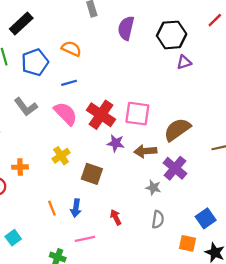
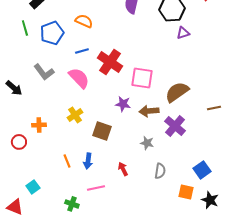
red cross: (101, 115) -> (110, 62), moved
gray star: (153, 188) -> (147, 143), moved

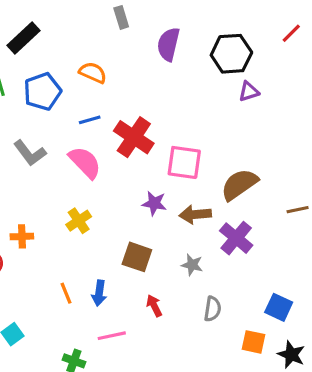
brown square: (102, 131) -> (137, 257), moved
blue square: (202, 170) -> (279, 307), turned -30

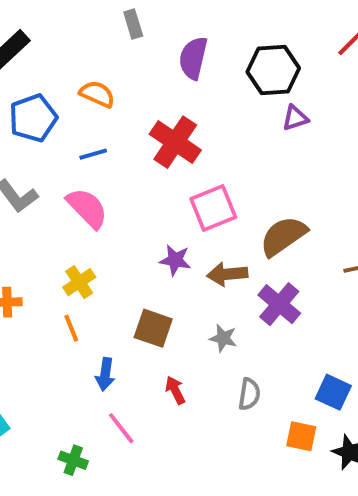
red cross: (134, 137) -> (175, 142), moved
pink square: (184, 162) -> (213, 208), turned -30
orange line: (66, 293) -> (71, 328), moved
pink line: (112, 336) -> (121, 428), turned 64

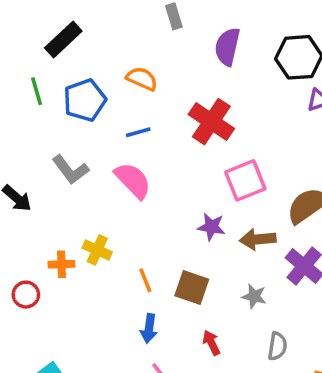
yellow cross: (79, 282) -> (97, 250), moved, turned -32
orange line: (71, 328) -> (145, 280), moved

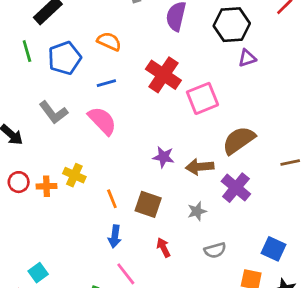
pink square: (245, 180) -> (202, 98), moved
red circle: (26, 295) -> (19, 182), moved
gray star: (254, 296) -> (197, 211), turned -30
gray semicircle: (277, 346) -> (215, 250), turned 65

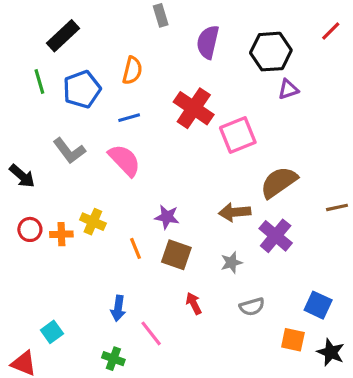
orange semicircle: (109, 41) -> (132, 70), turned 80
purple star: (163, 157) -> (167, 217), moved
blue arrow: (115, 236) -> (118, 308), moved

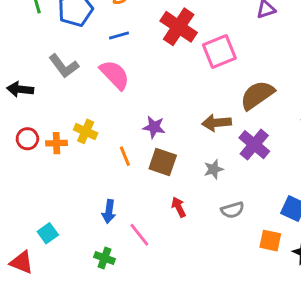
black arrow: (22, 176) -> (20, 89), turned 145

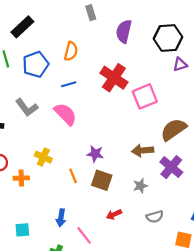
orange cross: (57, 143) -> (21, 178), moved
red arrow: (179, 207) -> (114, 214), turned -88
cyan square: (48, 233) -> (22, 230), moved, turned 32

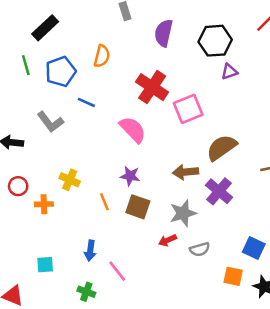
blue line: (69, 84) -> (86, 102), moved, turned 40
pink semicircle: (65, 114) -> (133, 130), moved
gray star: (140, 186) -> (183, 213), size x1.5
red arrow: (114, 214) -> (167, 240), moved

